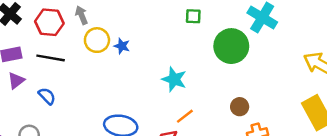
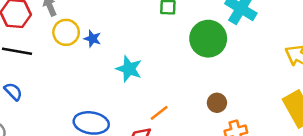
cyan star: (174, 79) -> (129, 69), moved

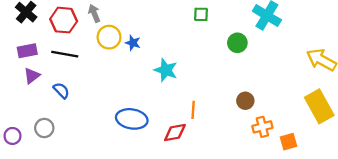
green circle: (208, 39) -> (237, 43), size x0.6
orange line: (159, 113) -> (193, 110), turned -48

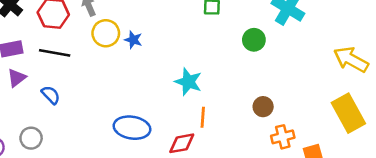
cyan star: (166, 70) -> (188, 82), moved

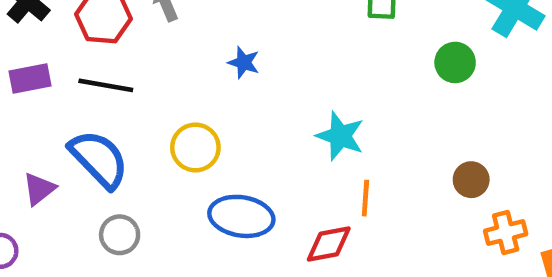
yellow circle: (106, 33) -> (195, 147), moved
purple triangle: (17, 78) -> (39, 189), moved
blue semicircle: (51, 95) -> (99, 159), size x1.8
gray circle: (31, 138) -> (120, 235), moved

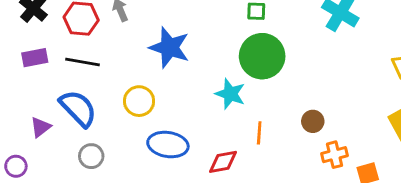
blue star: (244, 62) -> (169, 47), size x2.0
green circle: (455, 62) -> (262, 56), moved, size x1.8
orange line: (365, 198) -> (259, 133), moved

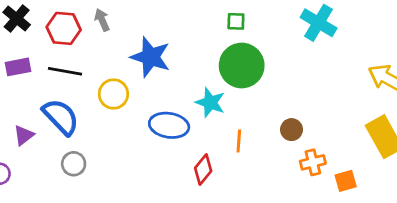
yellow circle: (139, 101) -> (113, 94), moved
blue ellipse: (168, 145) -> (169, 125), moved
red diamond: (223, 162) -> (203, 169), turned -40

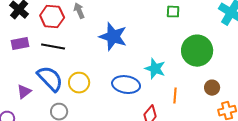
green circle: (242, 66) -> (197, 51), moved
yellow circle: (113, 94) -> (79, 83), moved

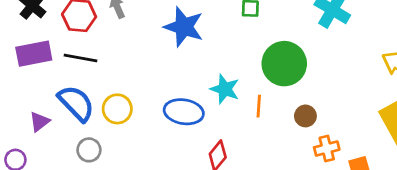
blue star: (113, 37) -> (184, 27), moved
purple rectangle: (20, 44) -> (34, 54), size x1.4
orange line: (175, 96) -> (259, 106), moved

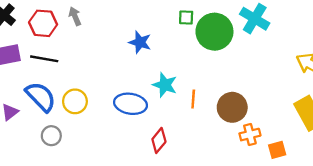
blue star: (184, 27) -> (140, 42), moved, size x0.7
green circle: (284, 64) -> (214, 32), moved
brown circle: (305, 116) -> (232, 107), size x1.6

